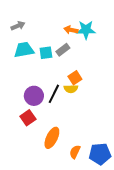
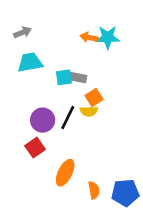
gray rectangle: (63, 50) -> (78, 77), moved, turned 48
cyan square: (46, 53) -> (64, 77), moved
orange semicircle: (75, 152) -> (94, 190), turned 144

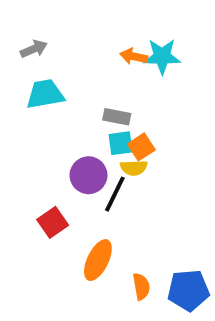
cyan square: (64, 77) -> (121, 143), moved
black line: (68, 118) -> (115, 194), moved
purple circle: (43, 120) -> (88, 175), moved

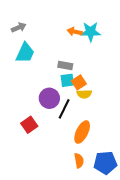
cyan trapezoid: (45, 94) -> (25, 53), turned 125
yellow semicircle: (134, 168) -> (84, 94), moved
orange ellipse: (98, 260) -> (82, 132), moved

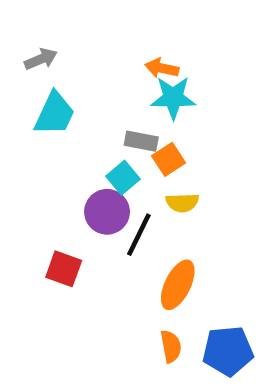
cyan star: (91, 32) -> (173, 98), moved
cyan square: (67, 80) -> (123, 178), moved, turned -32
orange square: (79, 82) -> (169, 159), moved
red square: (29, 125) -> (64, 269), turned -35

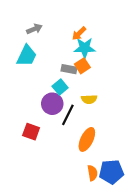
gray arrow: (41, 59) -> (34, 29), moved
orange arrow: (162, 68) -> (79, 33), turned -56
orange square: (169, 159) -> (82, 66), moved
orange semicircle: (171, 346) -> (92, 173), moved

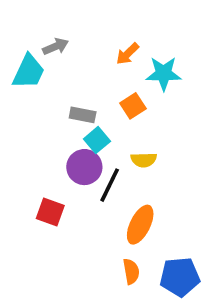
cyan star: (85, 48) -> (164, 73), moved
cyan trapezoid: (27, 56) -> (29, 72), moved
gray rectangle: (69, 69) -> (83, 115), moved
orange semicircle: (92, 173) -> (131, 271), moved

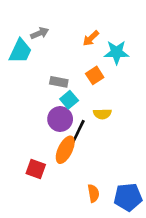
red square: (50, 212) -> (36, 169), moved
orange ellipse: (140, 225) -> (65, 150), moved

